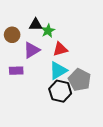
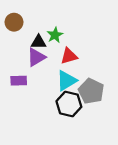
black triangle: (36, 25) -> (39, 42), moved
brown circle: (12, 35) -> (14, 22), moved

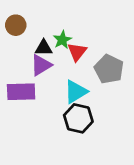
red triangle: (69, 56) -> (77, 52), moved, turned -36
purple rectangle: (19, 81) -> (21, 92), size x1.5
gray pentagon: (91, 91) -> (109, 69), moved

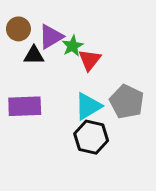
black triangle: (44, 48) -> (34, 55), moved
purple triangle: (41, 65) -> (51, 37), moved
gray pentagon: (109, 69) -> (127, 102), moved

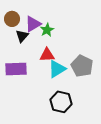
black triangle: (34, 55) -> (22, 36), turned -48
red triangle: (90, 60) -> (47, 55), moved, turned 49
black hexagon: (91, 137) -> (61, 102), moved

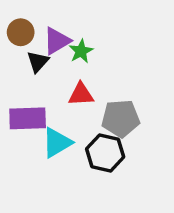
gray pentagon: (82, 66) -> (121, 118), moved, turned -30
cyan triangle: (57, 69) -> (57, 143), moved
black hexagon: (61, 102) -> (105, 153), moved

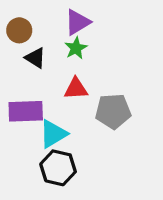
purple triangle: (57, 41) -> (77, 22), moved
black triangle: (38, 62) -> (35, 58), turned -40
black hexagon: (105, 153) -> (58, 168), moved

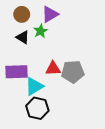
brown circle: (19, 30) -> (22, 14), moved
green star: (76, 48) -> (41, 31), moved
red triangle: (76, 89) -> (53, 69), moved

